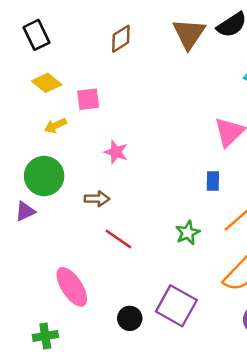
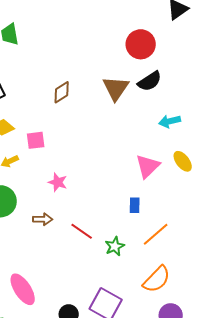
red line: (118, 239) -> (82, 231), moved

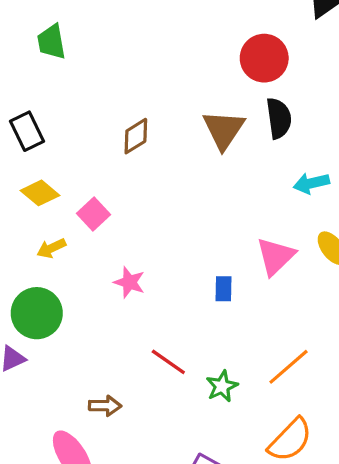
black semicircle: (150, 81) -> (279, 118), turned -65
pink square: (36, 140) -> (94, 214), turned -36
blue rectangle: (135, 205) -> (224, 289), moved
brown arrow: (43, 219) -> (105, 406), moved

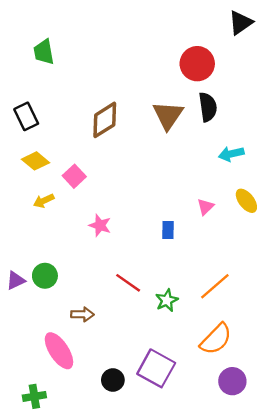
brown diamond: (136, 136) -> (105, 120), size x1.4
pink triangle: (276, 256) -> (205, 207), size x0.6
green circle: (37, 313) -> (45, 276), moved, size x0.7

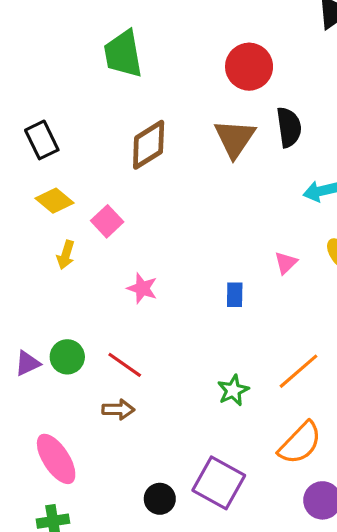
green trapezoid: (44, 52) -> (123, 54), moved, size x1.4
red circle: (197, 64) -> (249, 67), moved
yellow arrow: (44, 201) -> (66, 255), turned -48
red line: (128, 283) -> (125, 365), moved
pink ellipse: (59, 351) -> (56, 459), moved

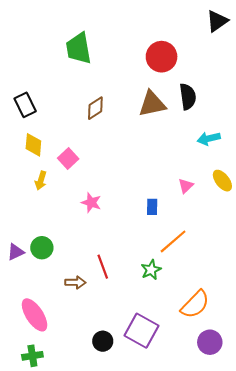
brown triangle: (235, 138) -> (152, 104), turned 44
brown diamond: (149, 145) -> (95, 108), size x0.7
yellow diamond: (55, 201) -> (33, 145), turned 55
red line: (125, 365) -> (103, 267), moved, turned 35
orange line: (298, 371) -> (173, 241), moved

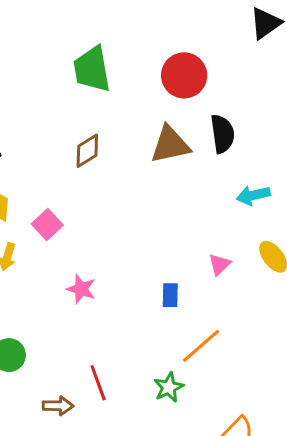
green trapezoid: (79, 48) -> (92, 69), moved

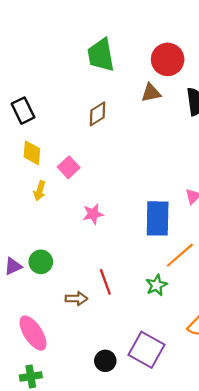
brown triangle: (170, 145) -> (151, 93), moved, size x0.7
pink star: (81, 289) -> (93, 214), turned -30
blue rectangle: (170, 295) -> (158, 218), size x2.0

